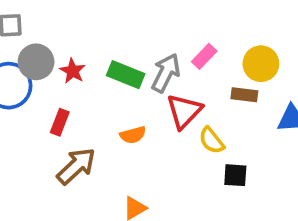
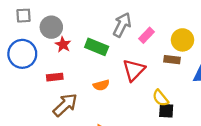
gray circle: (36, 62) -> (51, 27), moved
gray arrow: (166, 73) -> (122, 25), moved
red rectangle: (60, 122) -> (55, 77), turned 63
yellow semicircle: (212, 140) -> (160, 98), moved

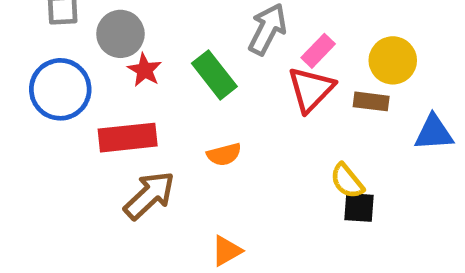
green rectangle: (97, 47) -> (214, 75), turned 30
red triangle: (134, 70) -> (311, 89), moved
red rectangle: (55, 77) -> (128, 138), size x1.6

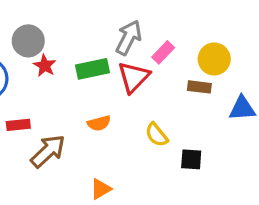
green rectangle: (214, 75) -> (92, 69), turned -64
red triangle: (311, 89) -> (134, 77), moved
red rectangle: (128, 138) -> (18, 125), moved, size x0.6
yellow semicircle: (347, 181) -> (157, 135), moved

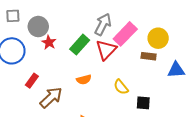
pink rectangle: (163, 52) -> (125, 34), size x1.6
green rectangle: (92, 69) -> (80, 45), turned -36
red rectangle: (18, 125) -> (32, 81), turned -48

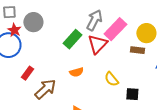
red star: (49, 42) -> (14, 30), moved

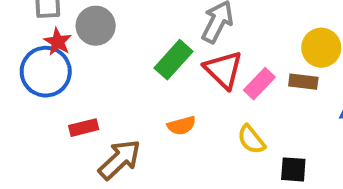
pink rectangle: (115, 29) -> (259, 84), moved, size x0.7
red triangle: (97, 44) -> (223, 70), turned -30
red rectangle: (27, 73) -> (84, 128), turned 40

